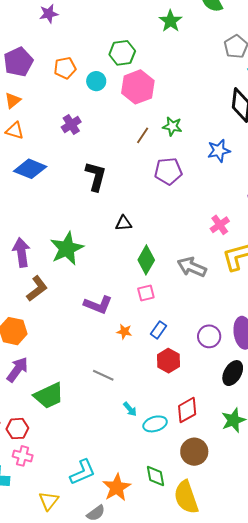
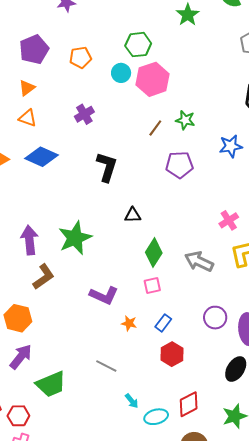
cyan circle: (96, 81) -> (121, 73), moved
purple circle: (209, 336) -> (215, 318), moved

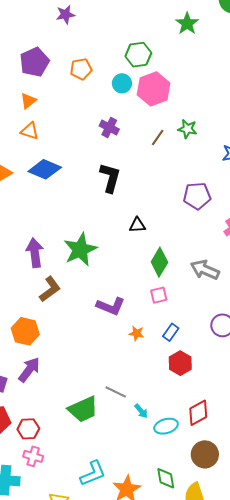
purple cross: (84, 114) -> (109, 127), moved, turned -30
purple pentagon: (179, 165) -> (197, 196), moved
gray line: (106, 366) -> (116, 392), moved
green trapezoid: (51, 384) -> (83, 409), moved

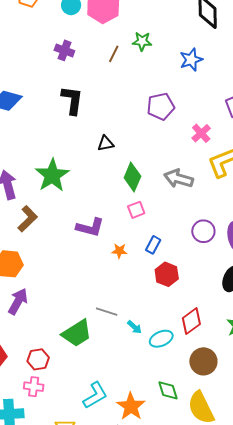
red hexagon: (28, 429) -> (38, 359), moved

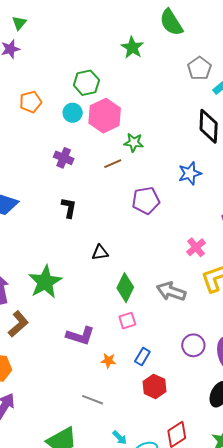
green star: (142, 41) -> (134, 143), moved
brown line: (114, 54) -> (113, 164), turned 36
black L-shape: (72, 100) -> (69, 208), size x0.7
purple pentagon: (161, 106) -> (146, 200), moved
gray line: (107, 312) -> (93, 400), moved

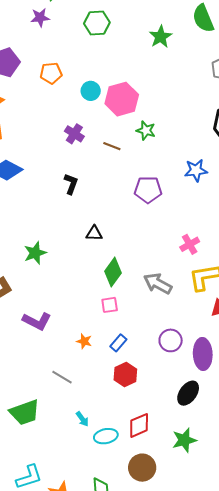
green hexagon: (86, 83) -> (97, 23), moved
brown line: (113, 164) -> (112, 146), moved, turned 36
green star: (45, 282) -> (35, 253), size x0.7
purple L-shape: (80, 336) -> (37, 321), moved

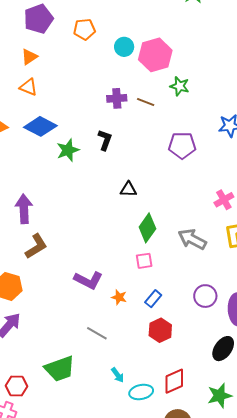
purple cross: (74, 134) -> (117, 98), moved, turned -36
green star: (35, 253) -> (68, 150), moved
purple L-shape: (37, 321) -> (88, 280), moved

